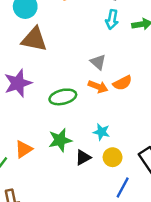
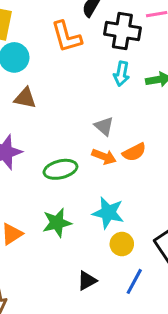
brown triangle: (34, 39) -> (25, 98), size x0.7
cyan star: (101, 132) -> (108, 213), size x1.5
black triangle: (83, 157) -> (87, 281), moved

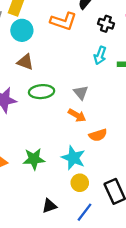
black cross: (122, 31) -> (106, 24), size x0.6
orange L-shape: (66, 37) -> (63, 21), turned -65
orange semicircle: (134, 152) -> (98, 135), moved
green ellipse: (60, 169) -> (42, 92), moved

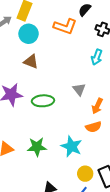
green ellipse: (42, 92) -> (43, 101), moved
orange arrow: (77, 115) -> (97, 106), moved, turned 84
yellow circle: (80, 183) -> (85, 174), moved

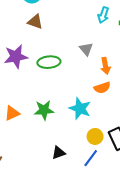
orange arrow: (97, 106) -> (105, 66), turned -35

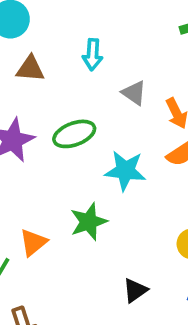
cyan arrow: (103, 15) -> (93, 55), moved
cyan star: (80, 109) -> (125, 171), moved

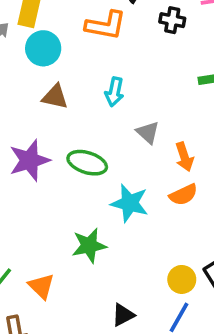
green ellipse: (74, 134) -> (87, 163), turned 30
orange triangle: (33, 242) -> (41, 286), moved, turned -44

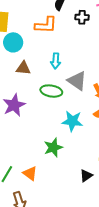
gray triangle: (148, 132) -> (77, 81), size x1.5
green ellipse: (87, 163) -> (51, 91), moved
black triangle: (123, 315) -> (86, 176), moved

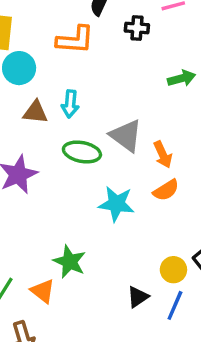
cyan arrow: (56, 61) -> (70, 104), moved
green star: (53, 147) -> (70, 262), moved, turned -30

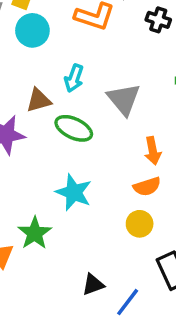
brown triangle: (35, 112) -> (39, 100), moved, turned -36
gray triangle: (126, 136) -> (124, 99), moved
cyan star: (116, 204) -> (74, 192), moved
yellow circle: (173, 270) -> (140, 224), moved

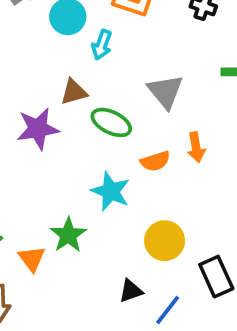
cyan arrow: (74, 78) -> (102, 45), moved
orange semicircle: (147, 187) -> (155, 161), moved
yellow circle: (140, 224) -> (165, 241), moved, size x1.4

